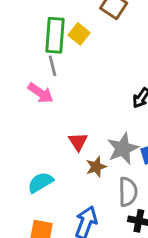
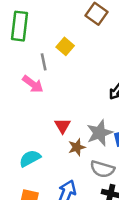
yellow square: (79, 34) -> (65, 46), moved
green rectangle: (55, 35) -> (20, 26), moved
gray semicircle: (128, 192) -> (102, 169), turned 105

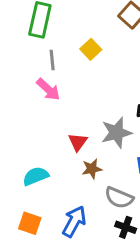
gray line: (44, 62) -> (52, 60), moved
gray star: (100, 133) -> (116, 133), moved

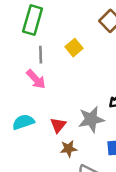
cyan semicircle: (36, 176) -> (23, 122), moved

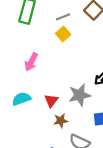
gray line: (41, 55) -> (63, 17), moved, turned 72
pink arrow: (36, 79) -> (31, 62), turned 72

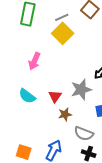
yellow square: (63, 34) -> (63, 33), size x1.5
cyan semicircle: (21, 99) -> (27, 96), turned -120

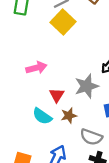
pink arrow: (34, 61) -> (36, 68), moved, turned -126
cyan semicircle: (27, 96) -> (42, 116), moved

